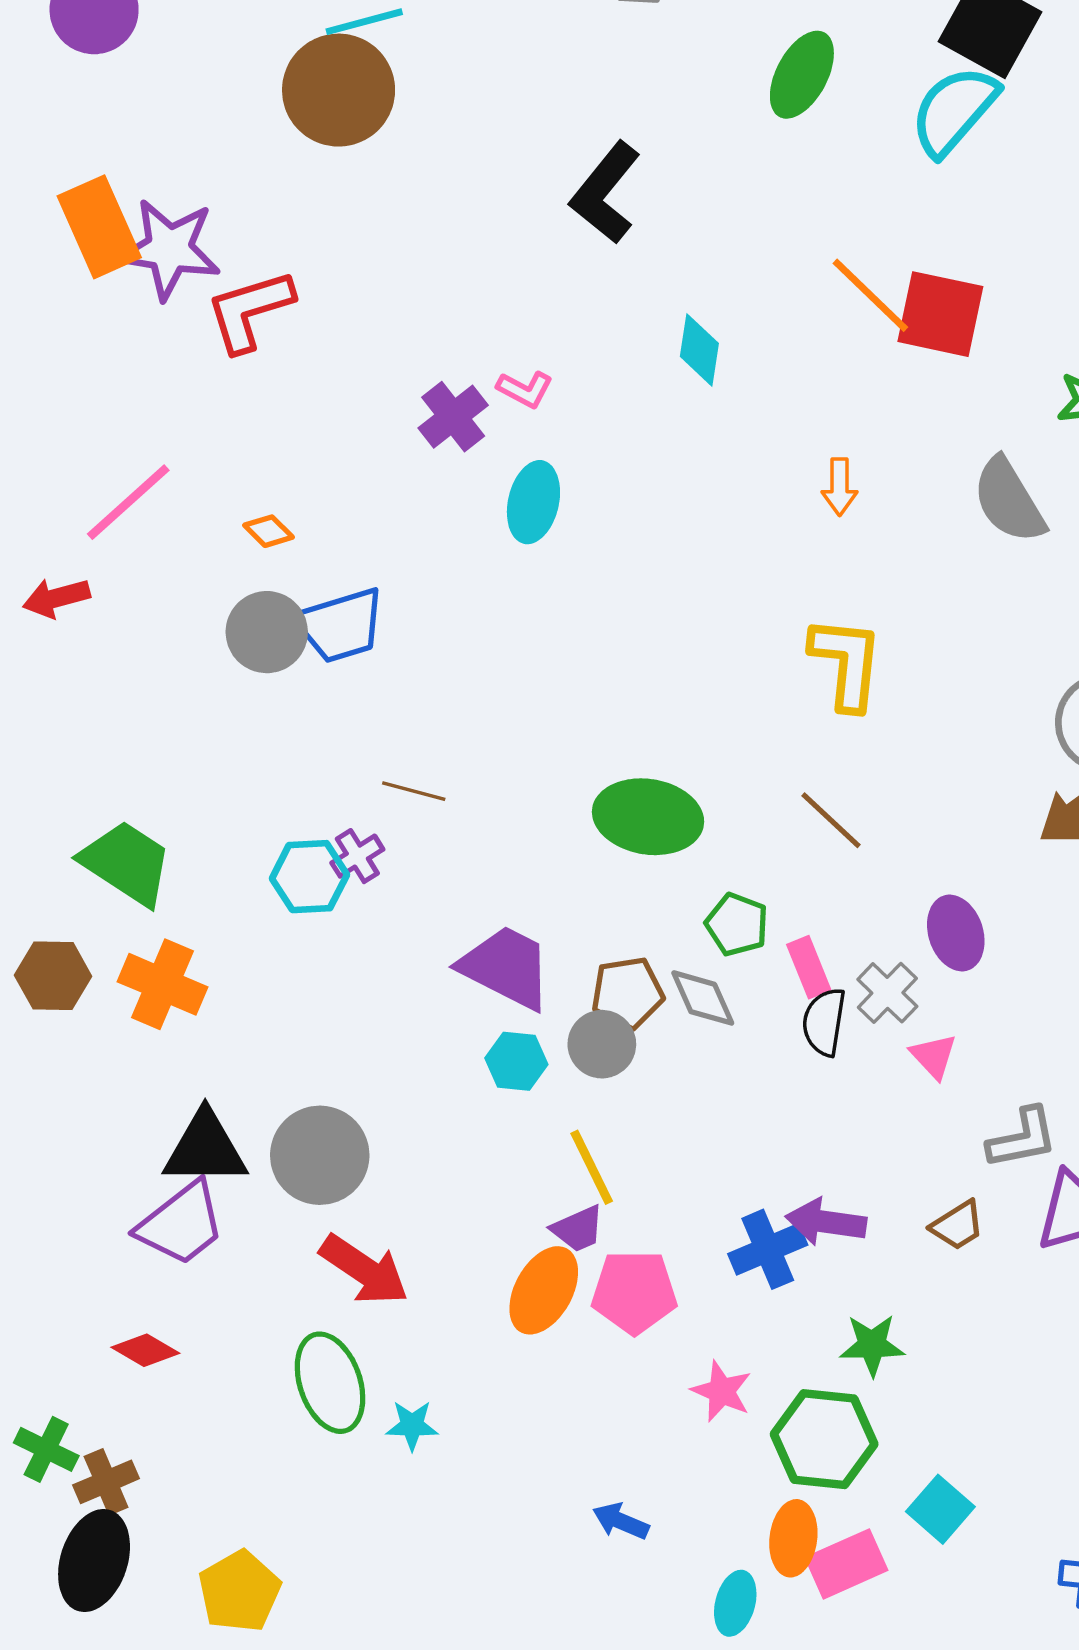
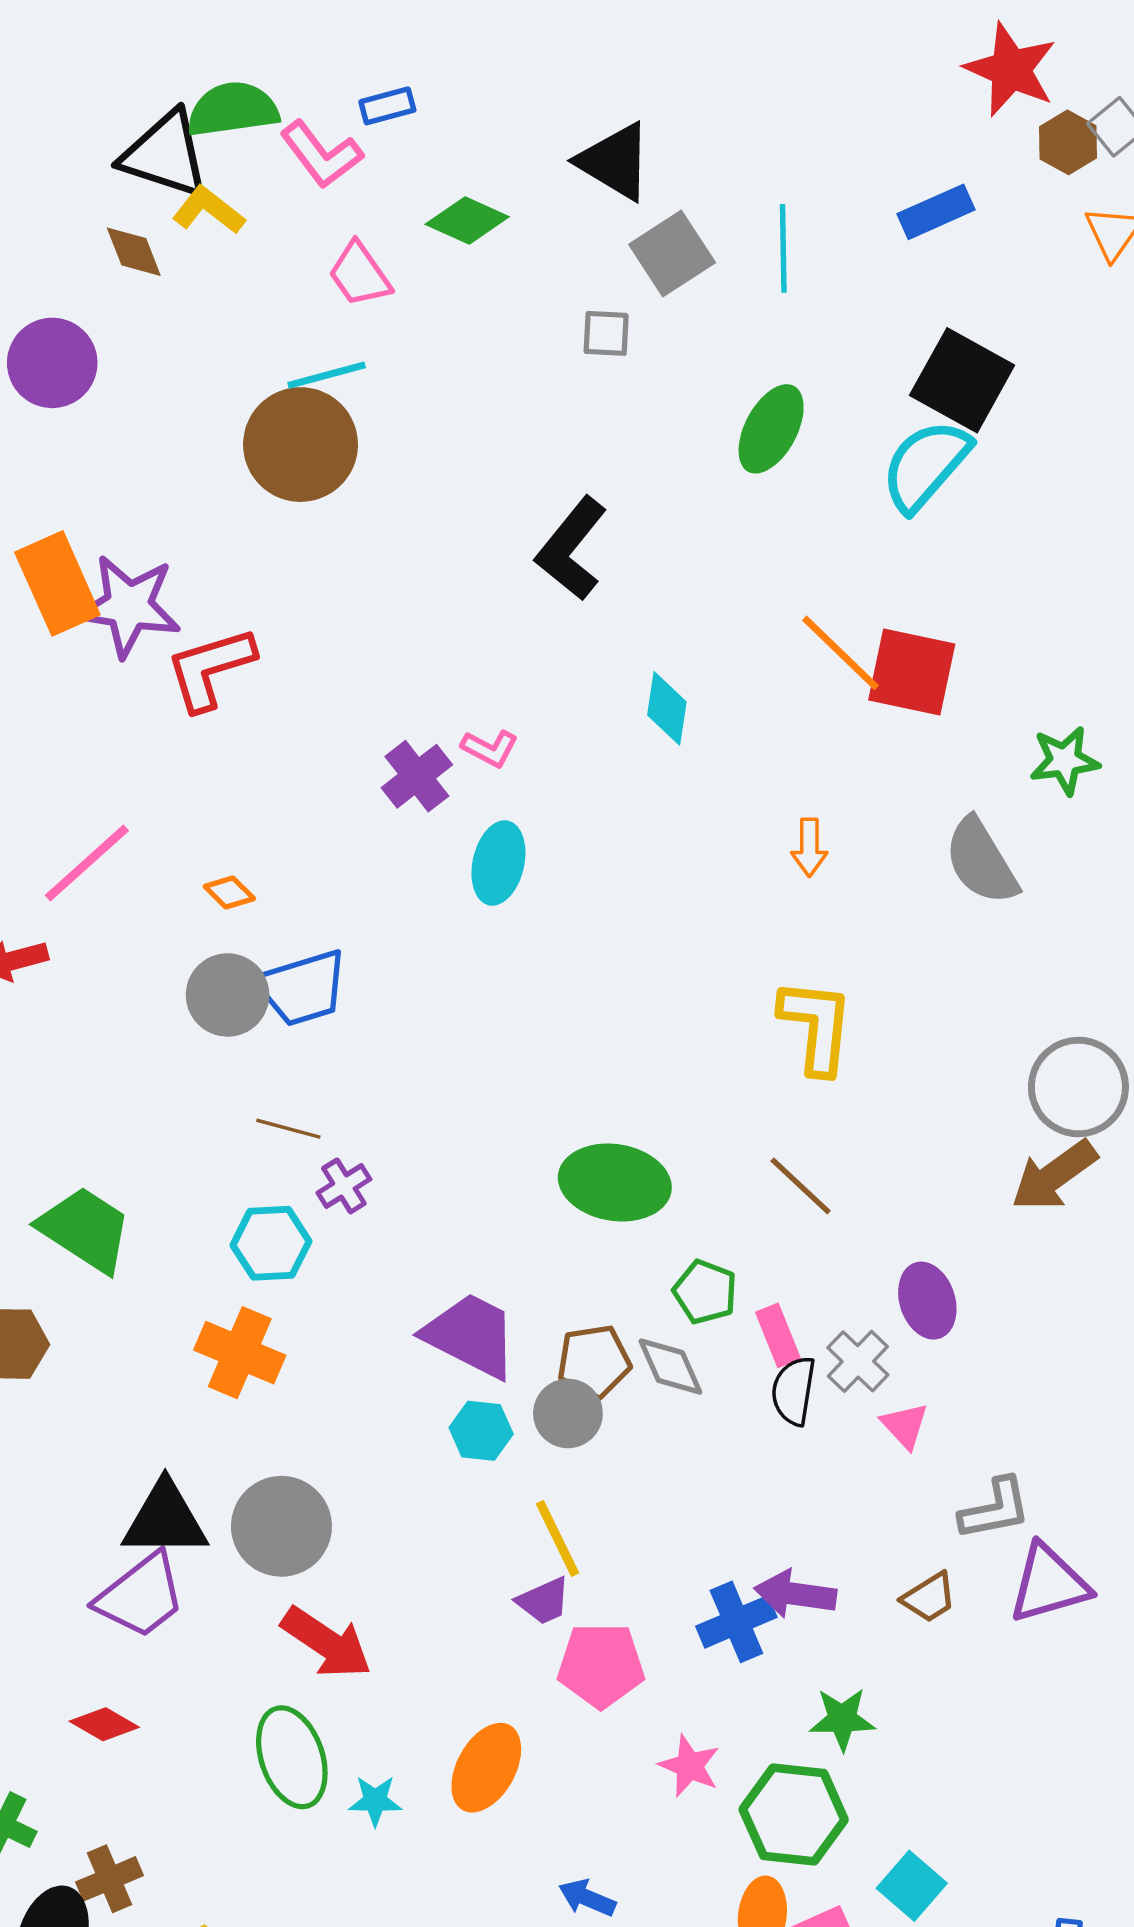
brown line: (414, 791) -> (288, 1129), moved
purple cross: (357, 856) -> (344, 1186), moved
orange cross: (162, 984) -> (240, 1353), moved
orange ellipse: (544, 1290) -> (486, 1768), moved
brown cross: (106, 1482) -> (110, 1879), moved

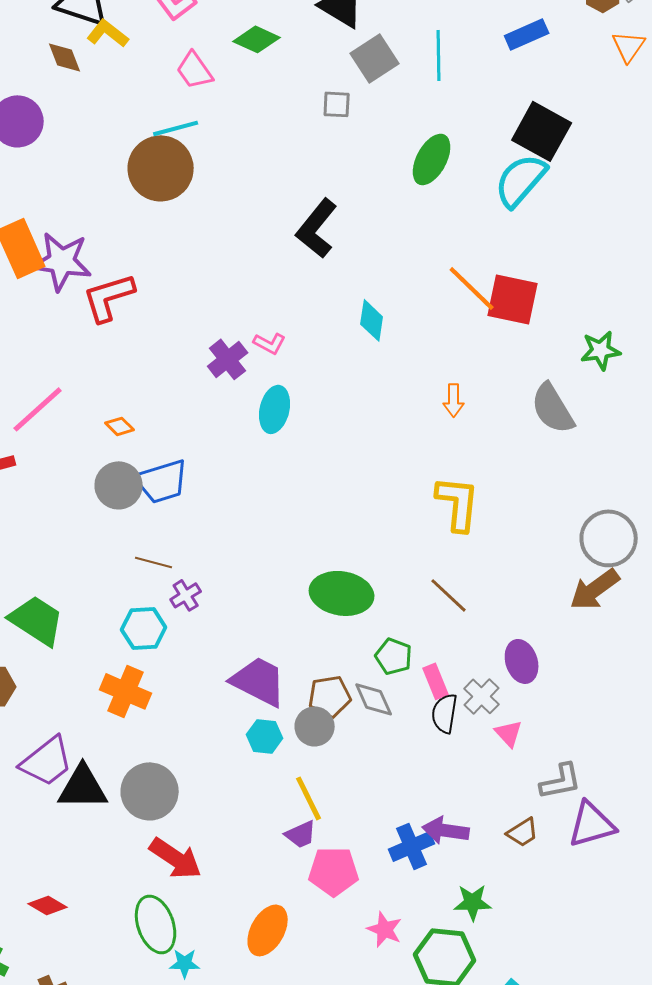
purple trapezoid: (141, 1596) -> (47, 761), moved
cyan star: (375, 1801) -> (185, 963), moved

